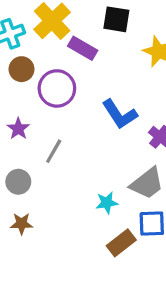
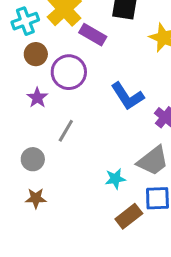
purple star: (18, 129) -> (37, 98), moved

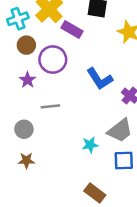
gray line: (66, 131) -> (50, 106), turned 54
brown rectangle: (129, 216) -> (95, 193), moved, turned 75

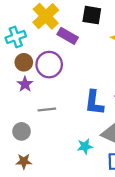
cyan cross: (18, 19) -> (16, 37), moved
brown circle: (26, 45) -> (24, 62), moved
blue L-shape: (100, 79) -> (94, 103), moved, turned 40

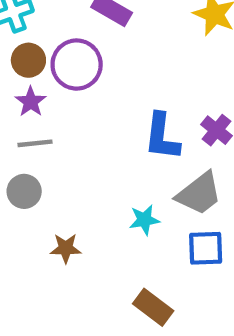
gray line: (47, 110) -> (35, 143), moved
brown star: (24, 161) -> (66, 248), moved

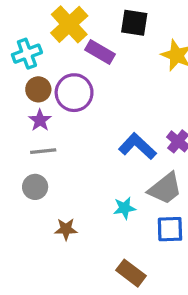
blue L-shape: (162, 137) -> (137, 146), turned 126

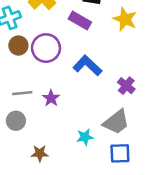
purple rectangle: (100, 52) -> (80, 20), moved
purple star: (40, 120) -> (51, 98), moved
blue L-shape: (137, 146) -> (87, 66), moved

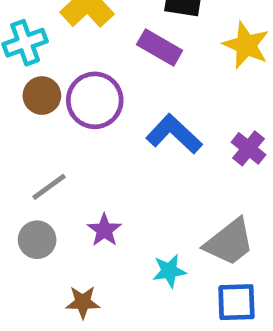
purple cross: (126, 86) -> (249, 148), moved
gray line: (22, 93) -> (49, 187), turned -30
purple star: (51, 98) -> (104, 230), moved

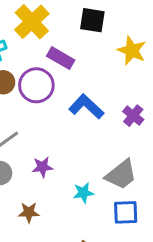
purple rectangle: (160, 47) -> (61, 58), moved
purple star: (104, 230) -> (42, 167), turned 30

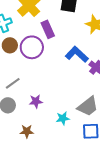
purple rectangle: (61, 58) -> (48, 29), turned 36
blue L-shape: (86, 106) -> (77, 54), moved

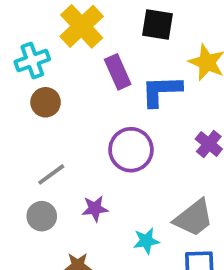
purple circle: (32, 47) -> (131, 150), moved
blue L-shape: (77, 54) -> (161, 91), moved, turned -45

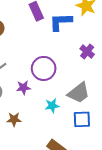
purple circle: (131, 150) -> (44, 68), moved

